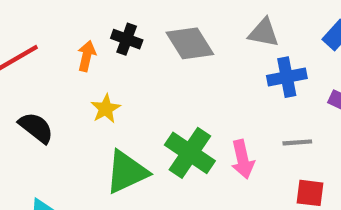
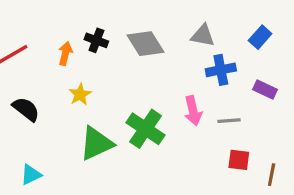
pink arrow: (243, 159) -> (193, 111), moved

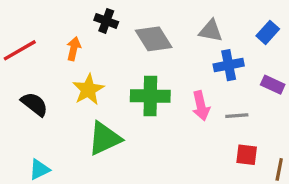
black cross: (96, 40) -> (106, 21), moved
yellow star: (80, 94) -> (88, 90), size x1.4
green cross: (146, 129) -> (150, 96), moved, turned -33

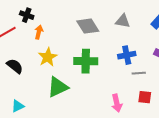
black cross: (106, 21) -> (27, 15), moved
blue cross: (229, 65) -> (127, 55), moved
pink arrow: (201, 106) -> (117, 103), moved

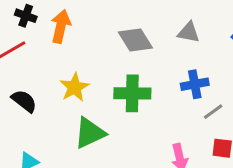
black cross: (27, 15) -> (26, 16), moved
orange arrow: (39, 32) -> (61, 26), moved, size x1.5
gray line: (139, 73) -> (213, 112), turned -32

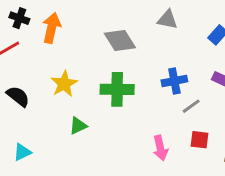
gray triangle: (189, 32) -> (167, 20), moved
green triangle: (90, 133) -> (78, 126), size x0.6

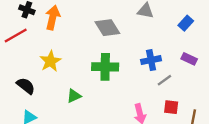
yellow star: (64, 84) -> (50, 61), moved
black semicircle: (18, 96) -> (26, 86), moved

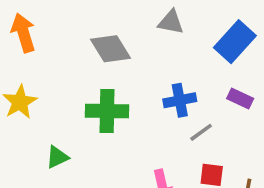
orange arrow: (53, 18) -> (23, 33), turned -30
blue rectangle: (186, 23) -> (235, 42), size x1.6

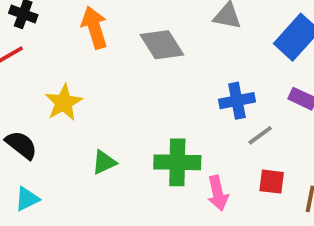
orange arrow: (23, 33) -> (94, 27), moved
green cross: (107, 111) -> (177, 162), moved

